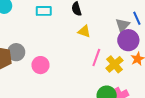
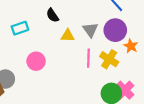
gray triangle: (123, 25) -> (90, 30), moved
pink circle: (40, 65) -> (36, 61), moved

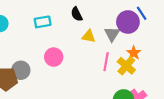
purple circle: (115, 30) -> (128, 22), moved
orange star: (131, 46) -> (134, 53), moved

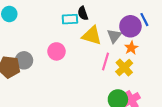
cyan rectangle: (43, 22) -> (70, 19), moved
yellow triangle: (89, 36) -> (92, 36), size x1.5
orange star: (134, 53) -> (131, 48), moved

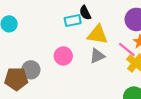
gray triangle: (114, 36) -> (97, 56), moved, turned 35
pink line: (105, 61) -> (127, 50), moved, turned -60

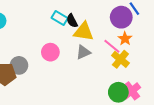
black semicircle: (85, 13) -> (72, 21), moved
cyan rectangle: (73, 21) -> (60, 18), turned 42

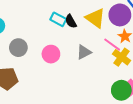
yellow triangle: (84, 32) -> (95, 18), moved, turned 30
gray circle: (19, 65) -> (18, 48), moved

